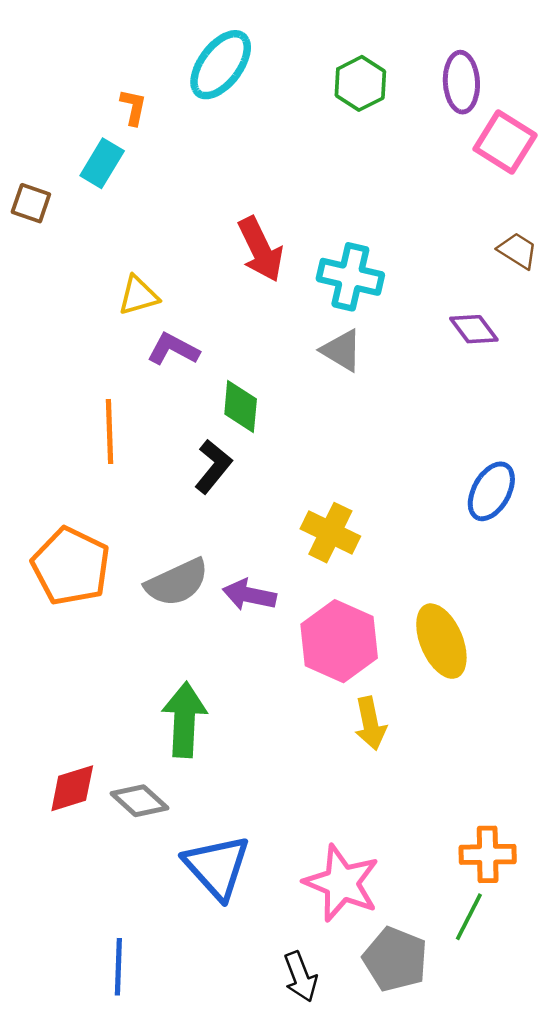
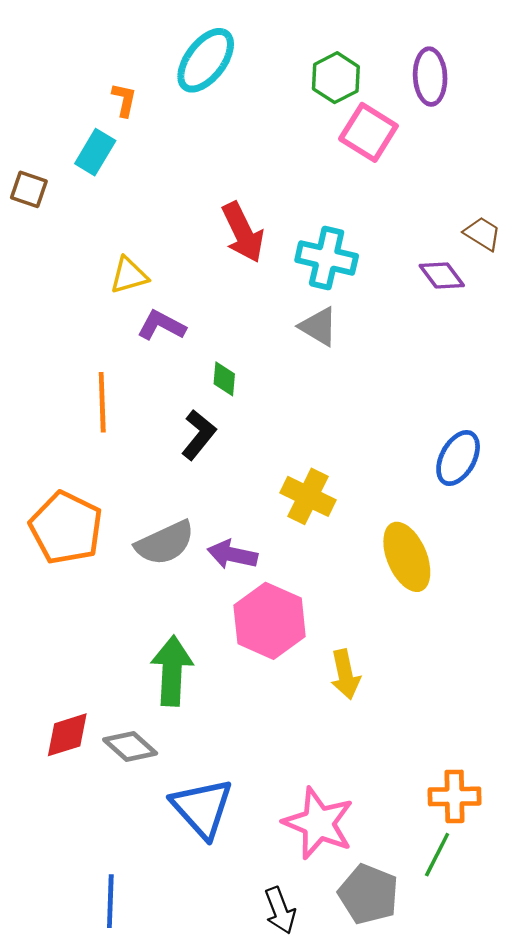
pink square: (505, 142) -> (368, 132), moved
purple diamond: (474, 329) -> (442, 275), moved
green diamond: (241, 407) -> (224, 379), size x0.7
pink hexagon: (339, 641) -> (270, 621), moved
yellow ellipse: (441, 641) -> (407, 557), moved

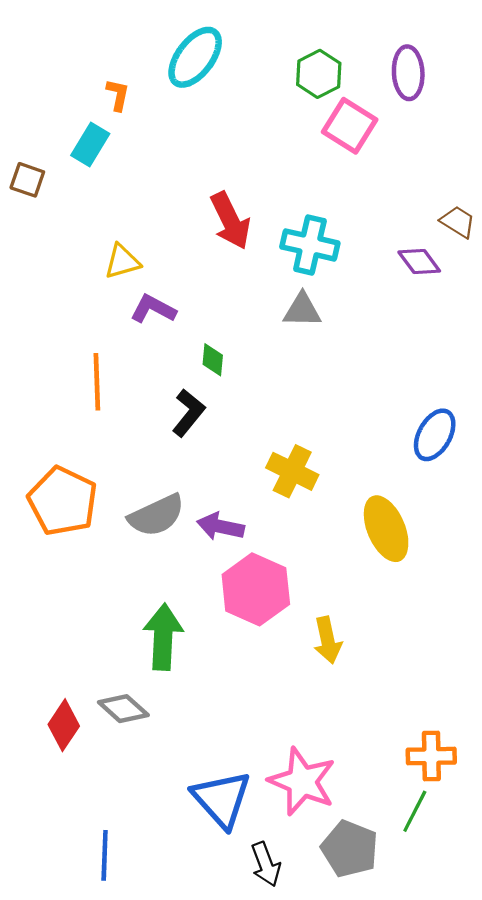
gray triangle: (318, 327) -> (302, 310), turned -30
red diamond: (67, 735) -> (64, 725), moved, turned -39
blue triangle: (202, 808) -> (222, 799), moved

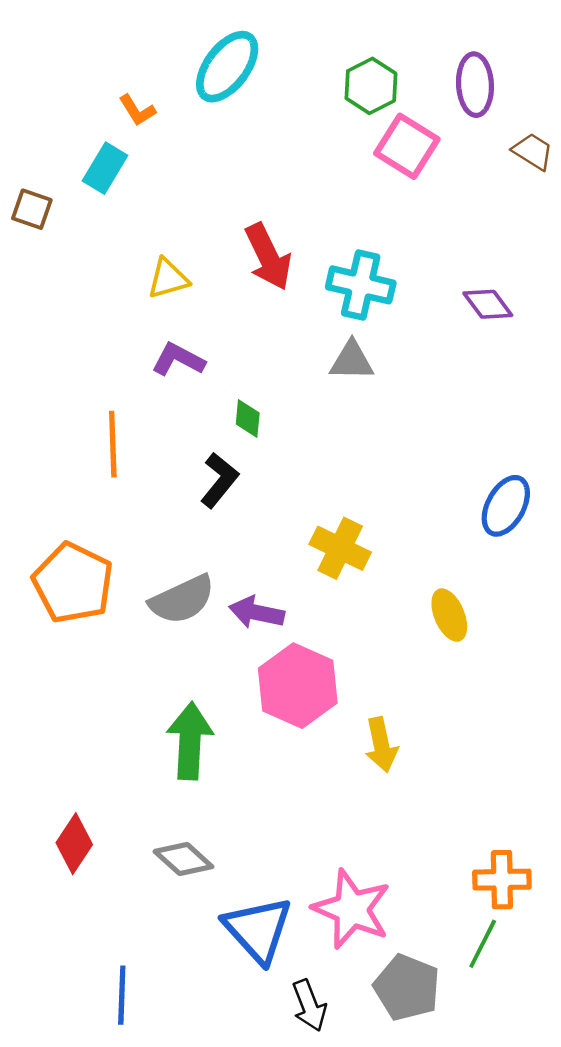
orange L-shape: (118, 95) -> (137, 110), turned 136
brown trapezoid: (458, 222) -> (533, 151), moved
yellow triangle: (122, 262) -> (168, 279), moved
yellow ellipse: (386, 529) -> (449, 615), size x0.7
gray diamond: (123, 709) -> (183, 859), moved

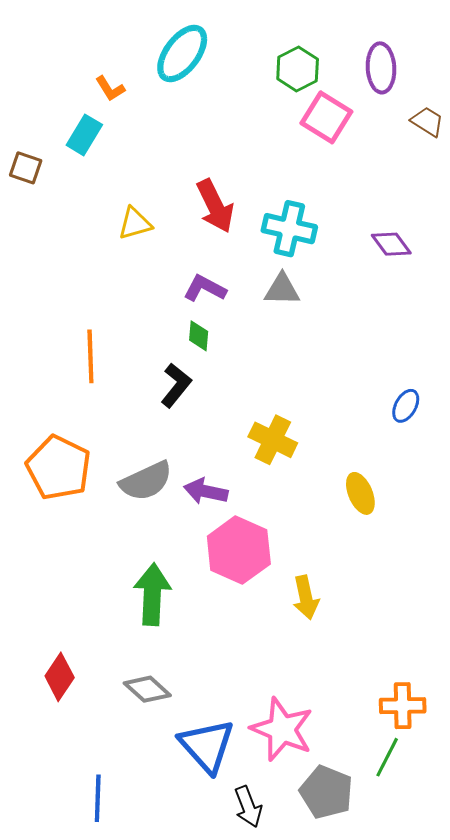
purple L-shape: (178, 359) -> (205, 288), moved
blue ellipse: (506, 506) -> (406, 406), size x0.7

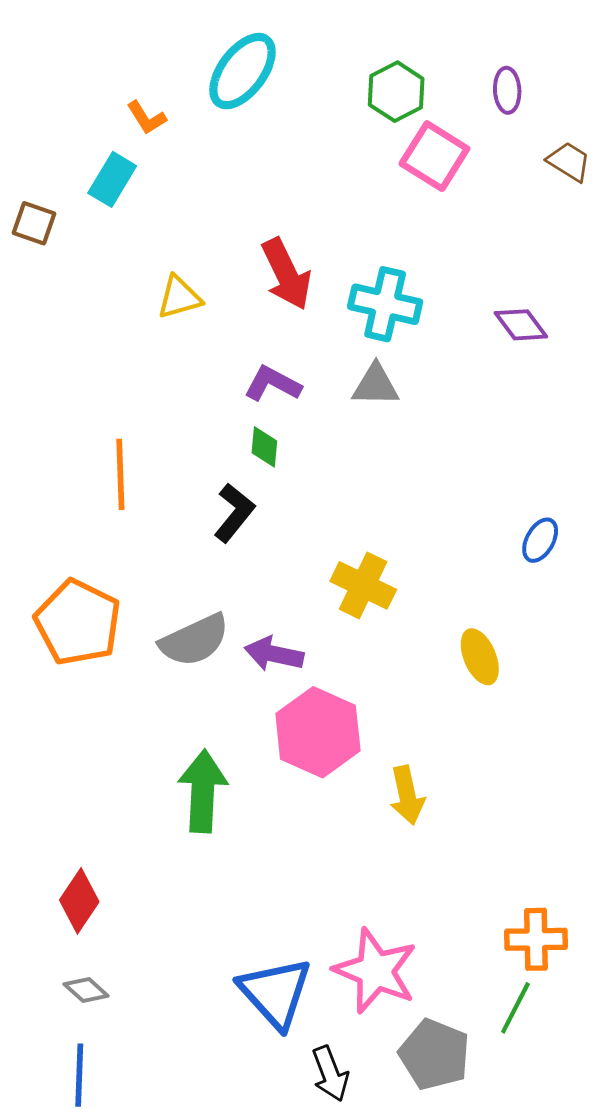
purple ellipse: (381, 68) -> (507, 90), size x0.7
gray diamond: (147, 689) -> (86, 990), moved, size x0.7
blue line: (98, 798) -> (79, 1075), moved

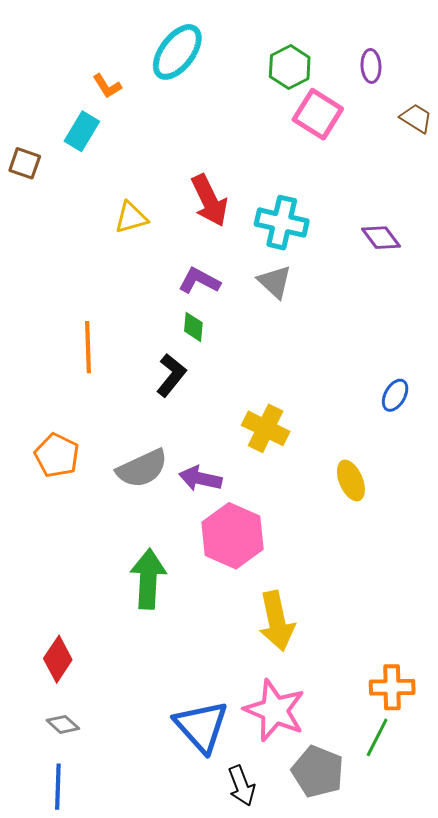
gray triangle: (376, 385) -> (275, 282), turned 42
orange pentagon: (78, 622) -> (57, 455), size x0.7
yellow arrow: (407, 795) -> (277, 621), moved, size x1.4

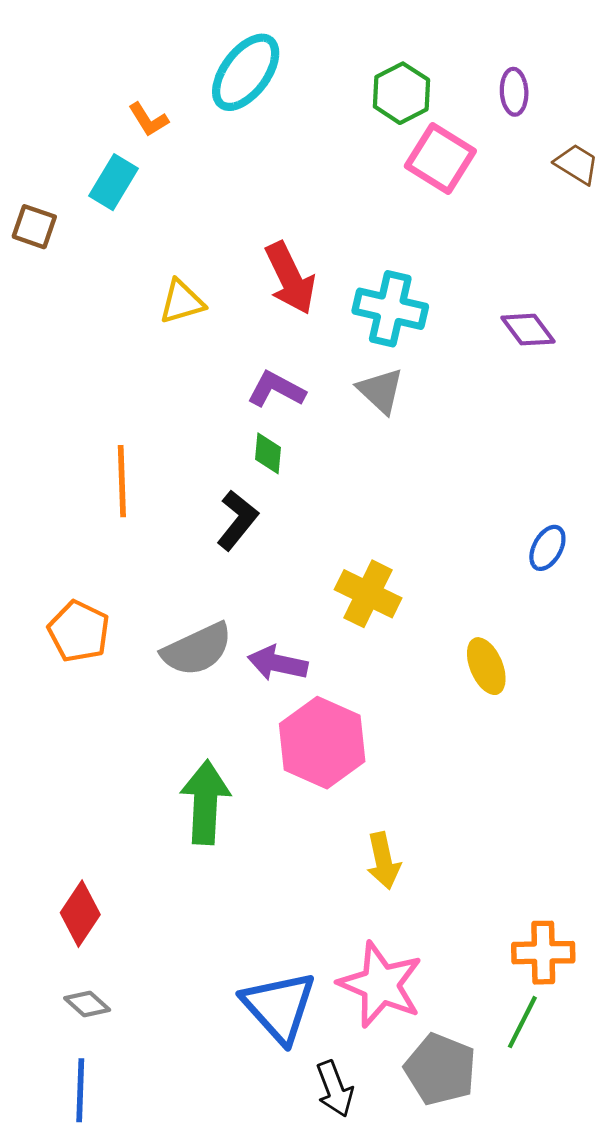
yellow arrow: (277, 621) -> (383, 861), size x0.7

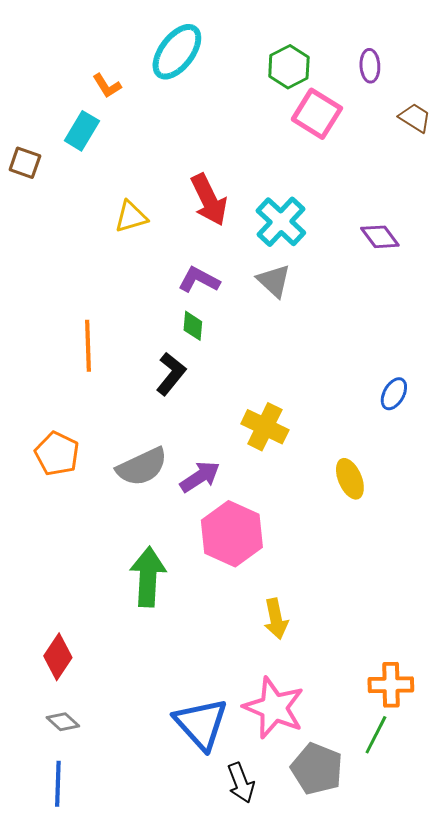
cyan cross: (390, 309) -> (281, 222), turned 30
purple arrow: (278, 663) -> (200, 477), turned 135

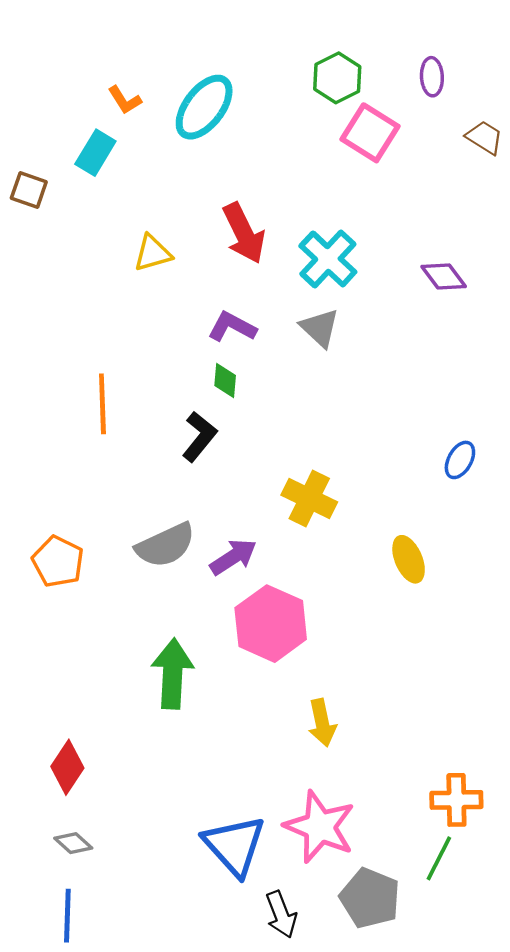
cyan ellipse: (177, 52) -> (204, 107), moved
orange pentagon: (57, 454) -> (58, 562), moved

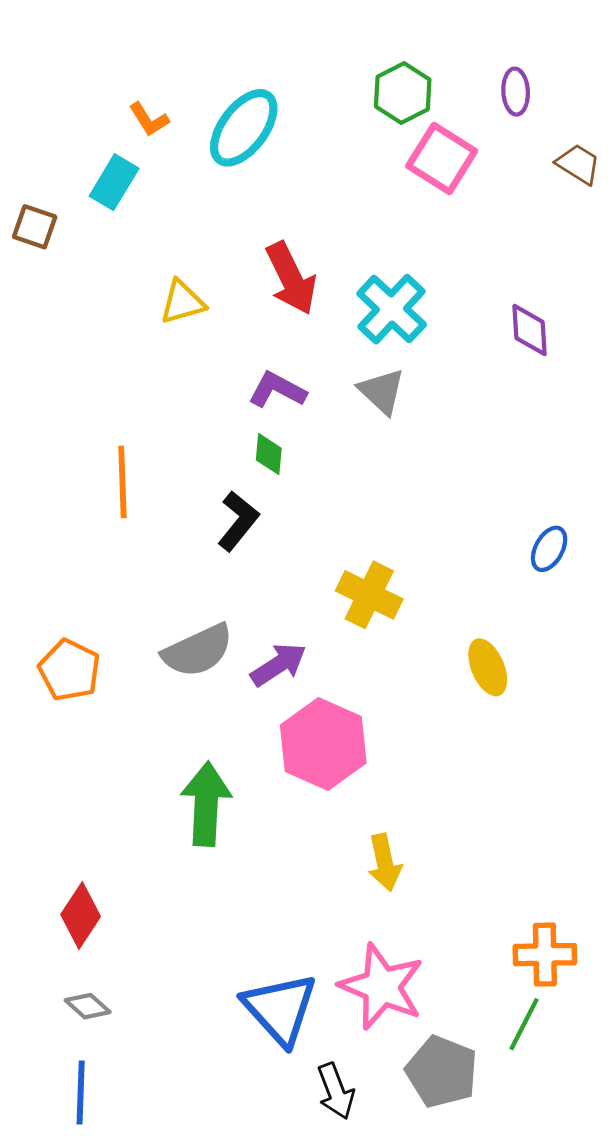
purple diamond: (444, 277) -> (530, 330), turned 33

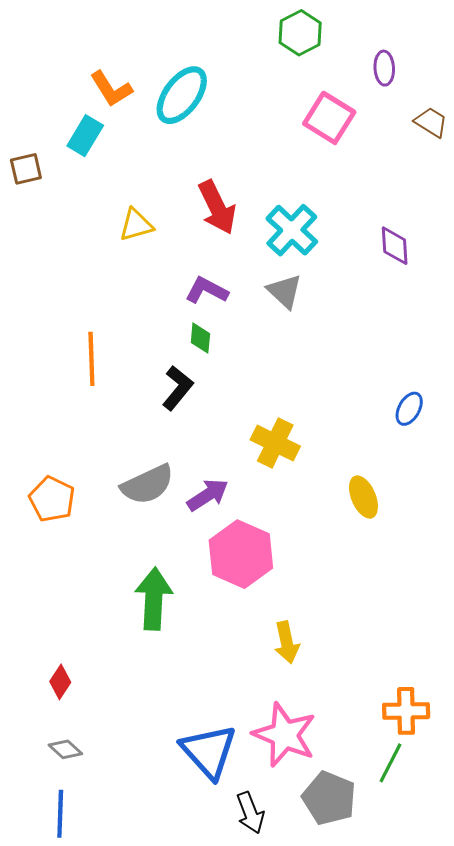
green hexagon: (403, 93) -> (300, 33), moved
orange L-shape: (149, 119) -> (111, 89), size x1.4
brown square: (35, 227) -> (26, 169), turned -32
red diamond: (81, 915) -> (60, 682), size x0.7

